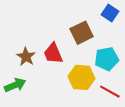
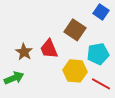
brown square: (82, 33) -> (75, 30), turned -30

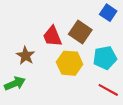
red trapezoid: (49, 49) -> (52, 36), moved
yellow hexagon: (75, 71) -> (70, 63), moved

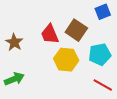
blue square: (108, 13) -> (103, 12), turned 35
brown star: (26, 56) -> (14, 42), moved

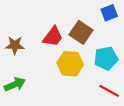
red trapezoid: (50, 34) -> (53, 37), turned -120
brown star: (14, 42) -> (15, 45), turned -30

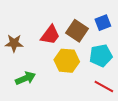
blue square: (109, 13) -> (103, 23), moved
green arrow: (15, 84) -> (25, 78), moved

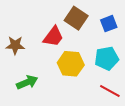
brown square: (77, 31) -> (76, 18), moved

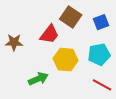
green arrow: (27, 82) -> (38, 79), moved

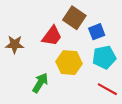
blue square: (101, 22) -> (97, 32), moved
green arrow: (38, 79) -> (40, 83), turned -36

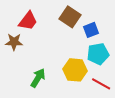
red trapezoid: (52, 36) -> (28, 21), moved
yellow hexagon: (69, 63) -> (75, 70), moved

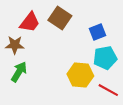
brown square: (70, 17) -> (60, 18), moved
green arrow: (38, 78) -> (19, 72), moved

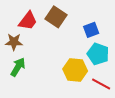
cyan pentagon: (105, 58) -> (98, 54), turned 30

